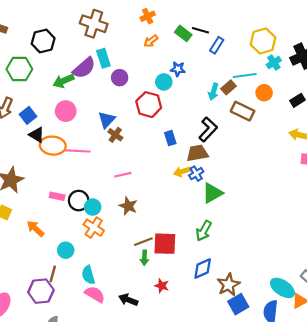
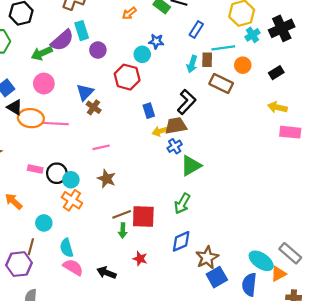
blue rectangle: (217, 45) -> (196, 29), moved
brown rectangle: (229, 87) -> (207, 60), turned -48
yellow arrow: (182, 171) -> (161, 131), moved

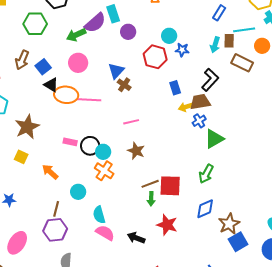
blue star: (156, 41) -> (182, 50), moved
brown line: (31, 247) -> (56, 209), moved
red star: (140, 259) -> (167, 225), size x1.5

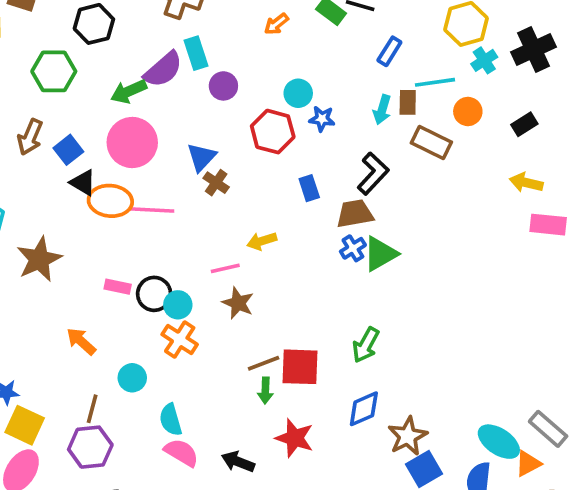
pink circle: (78, 63) -> (132, 142), size x1.4
yellow arrow: (186, 107) -> (262, 241), moved
pink line: (131, 122) -> (225, 268), moved
green triangle: (214, 139) -> (380, 254), moved
yellow square: (21, 157) -> (25, 425), moved, size x1.5

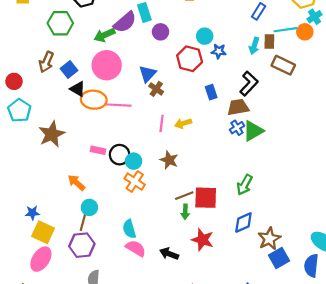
orange circle: (468, 111) -> (305, 32), moved
pink line: (225, 268) -> (162, 123), moved, turned -70
cyan circle: (132, 378) -> (89, 207), moved

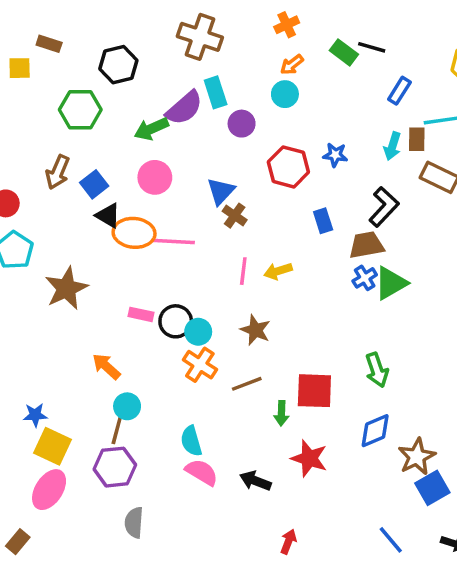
cyan circle: (205, 36) -> (285, 94), moved
pink circle: (107, 65) -> (155, 177), size x0.7
green arrow: (245, 185) -> (377, 370), turned -48
brown line: (184, 196) -> (247, 384), moved

